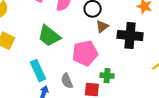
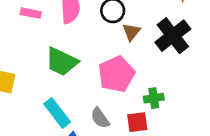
black cross: (130, 35) -> (173, 36), turned -30

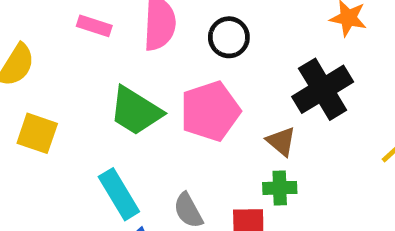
brown triangle: (131, 32) -> (281, 141), moved, turned -36
pink pentagon: (116, 74) -> (210, 111), moved

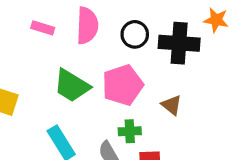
black cross: (323, 89) -> (179, 43), moved, turned 36
green cross: (280, 188) -> (130, 131), moved

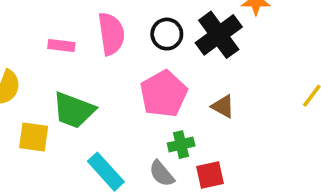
black cross: (179, 43) -> (219, 35), turned -30
green trapezoid: (72, 86) -> (74, 110), moved

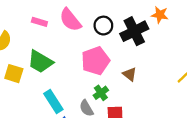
pink semicircle: (111, 34) -> (70, 20), turned 140
green cross: (181, 145) -> (101, 93), turned -32

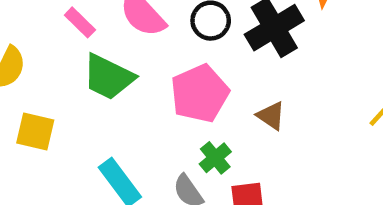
pink rectangle: (39, 22) -> (80, 22), turned 32
green trapezoid: (40, 62) -> (108, 77), moved

